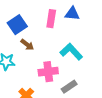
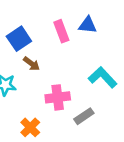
pink rectangle: (51, 19) -> (61, 31), turned -30
cyan L-shape: (71, 52) -> (103, 77), moved

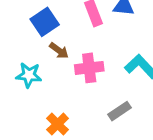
pink cross: (58, 97) -> (89, 68), moved

